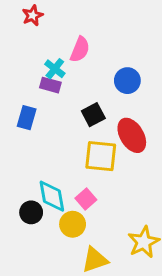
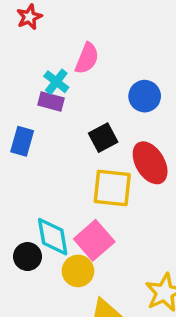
pink square: (86, 199) -> (94, 240), size x1.5

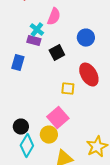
black square: (103, 138) -> (57, 53), moved
yellow square: (112, 188) -> (68, 89), size x0.6
cyan diamond: (53, 237) -> (27, 146), moved, turned 40

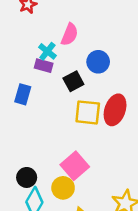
blue circle: (86, 38) -> (98, 62), moved
red ellipse: (89, 75) -> (115, 110), turned 50
yellow square: (68, 89) -> (88, 112), moved, size x1.5

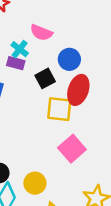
pink semicircle: (70, 34) -> (41, 33), turned 90
red ellipse: (115, 110) -> (78, 90), moved
pink square: (75, 166) -> (72, 149), moved

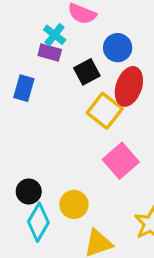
yellow square: (59, 109) -> (105, 111), turned 32

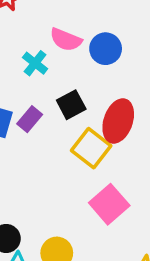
blue circle: (118, 48) -> (106, 49), moved
purple rectangle: (50, 53) -> (30, 119), moved, turned -65

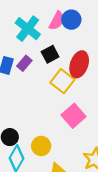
pink semicircle: (66, 40) -> (57, 21), moved, turned -84
cyan cross: (35, 63) -> (28, 29), size x1.6

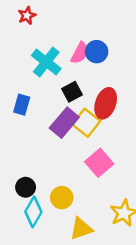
purple rectangle: (24, 63) -> (64, 123), moved, size x1.6

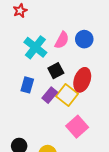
blue circle: (97, 52) -> (84, 39), moved
blue rectangle: (22, 105) -> (27, 85), moved
purple rectangle: (64, 123) -> (50, 95), size x0.7

